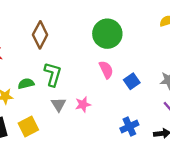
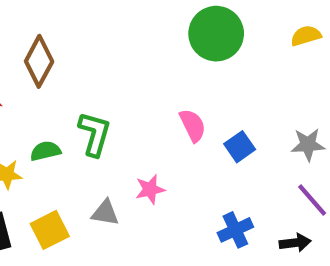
green circle: (107, 34) -> (216, 34), moved
brown diamond: (40, 35) -> (39, 61), moved
gray triangle: (59, 104) -> (105, 213), moved, turned -49

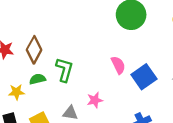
brown diamond: (39, 61) -> (34, 50), moved
blue square: (240, 147) -> (144, 77), size x1.5

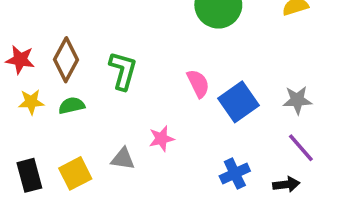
green L-shape: (64, 70) -> (123, 71), moved
yellow star: (16, 92) -> (31, 102), moved

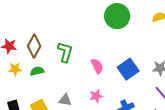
pink semicircle: (198, 84) -> (97, 66), moved
pink star: (161, 139) -> (96, 96), moved

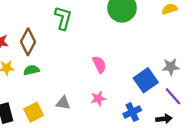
green L-shape: (65, 52) -> (63, 18), moved
blue square: (128, 69) -> (146, 80), moved

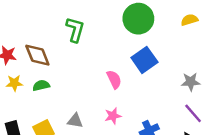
brown diamond: (28, 42) -> (37, 55), turned -50
blue square: (146, 80) -> (144, 60), moved

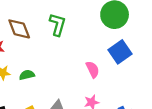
brown diamond: (37, 55) -> (19, 29), moved

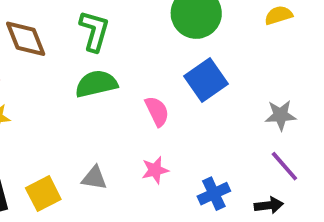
green semicircle: (27, 75) -> (96, 84), moved, size x1.5

